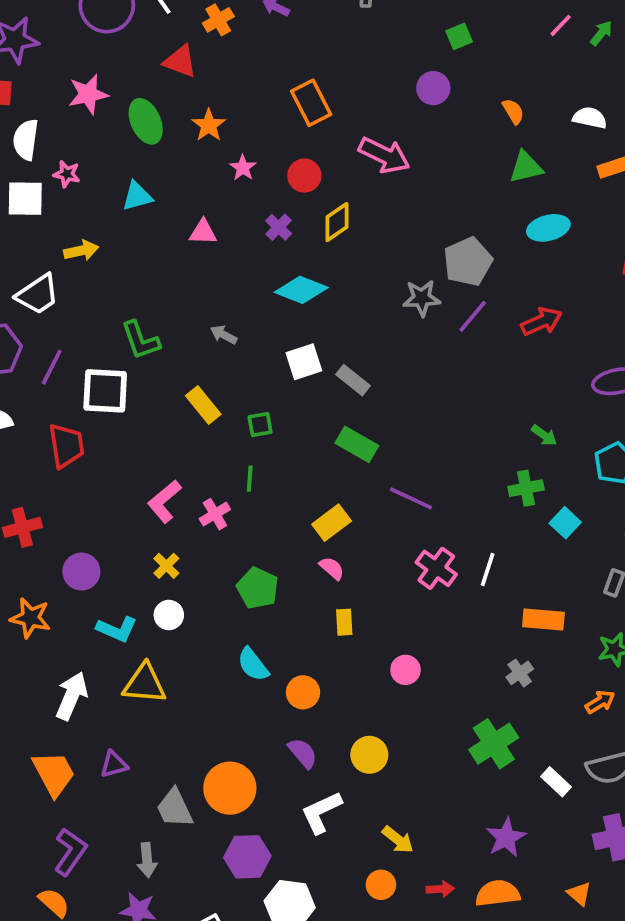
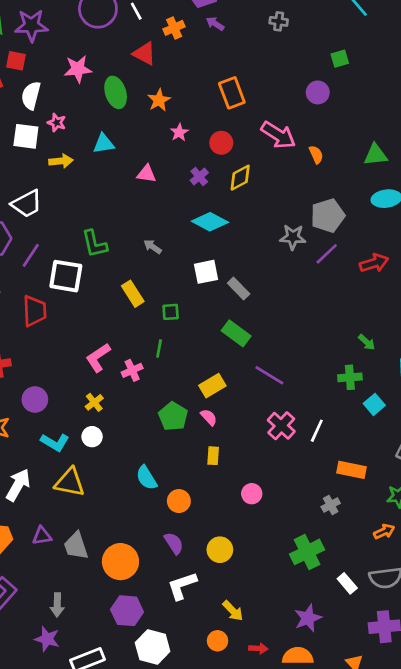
orange semicircle: (513, 111) -> (316, 154), moved
yellow arrow: (81, 251) -> (61, 161), moved
green pentagon: (258, 588) -> (173, 416), moved
gray trapezoid: (175, 808) -> (76, 546), moved

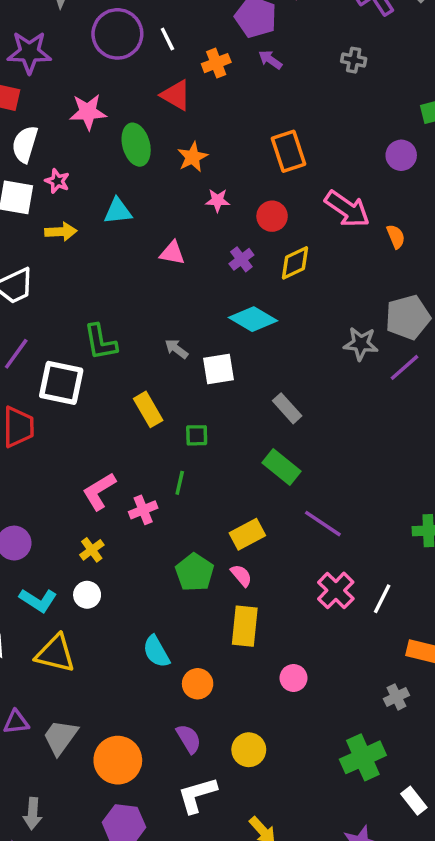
pink star: (179, 132) -> (218, 200), turned 30
white square: (206, 272) -> (218, 369), moved
yellow rectangle: (213, 456) -> (245, 626), size x1.6
gray trapezoid: (76, 546) -> (60, 737), turned 52

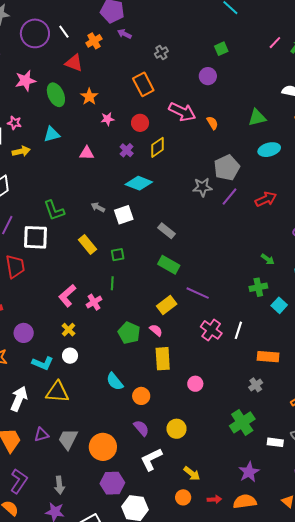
gray cross: (354, 60) -> (161, 52), moved, turned -32
yellow rectangle: (247, 534) -> (167, 305), moved
white rectangle: (414, 801) -> (275, 442), turned -35

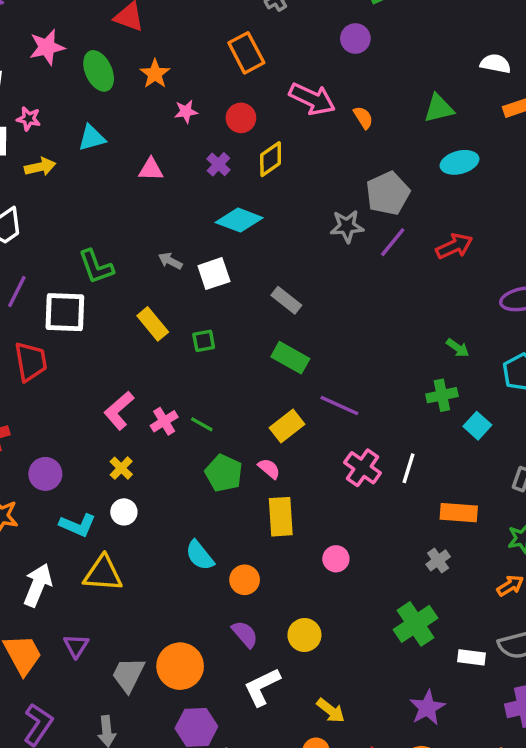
green line: (112, 283) -> (202, 424), moved, turned -64
purple triangle: (41, 435) -> (76, 646), turned -42
gray trapezoid: (68, 439) -> (128, 675), moved

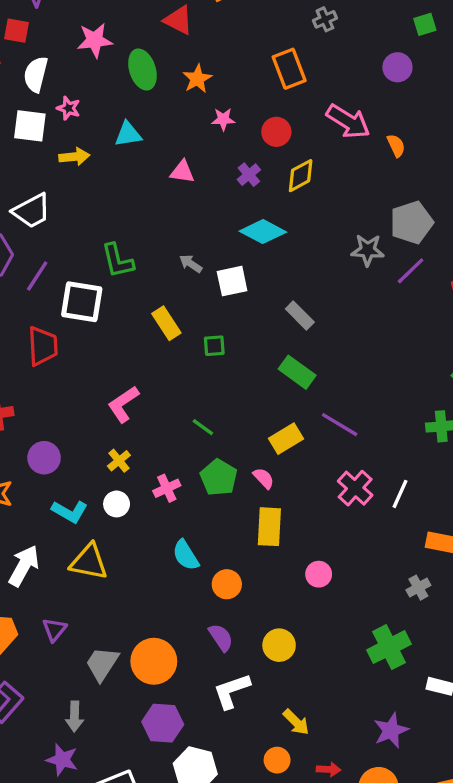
pink cross: (164, 421) -> (167, 488), moved

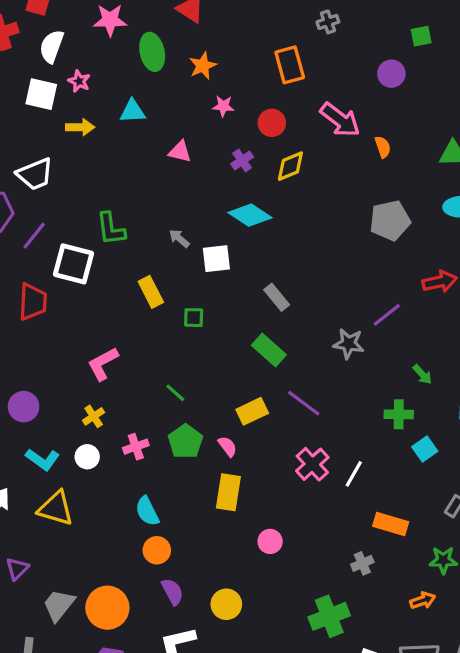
gray star: (368, 250) -> (349, 344), moved
purple line: (411, 271) -> (387, 315), moved
orange circle: (227, 584) -> (157, 550), moved

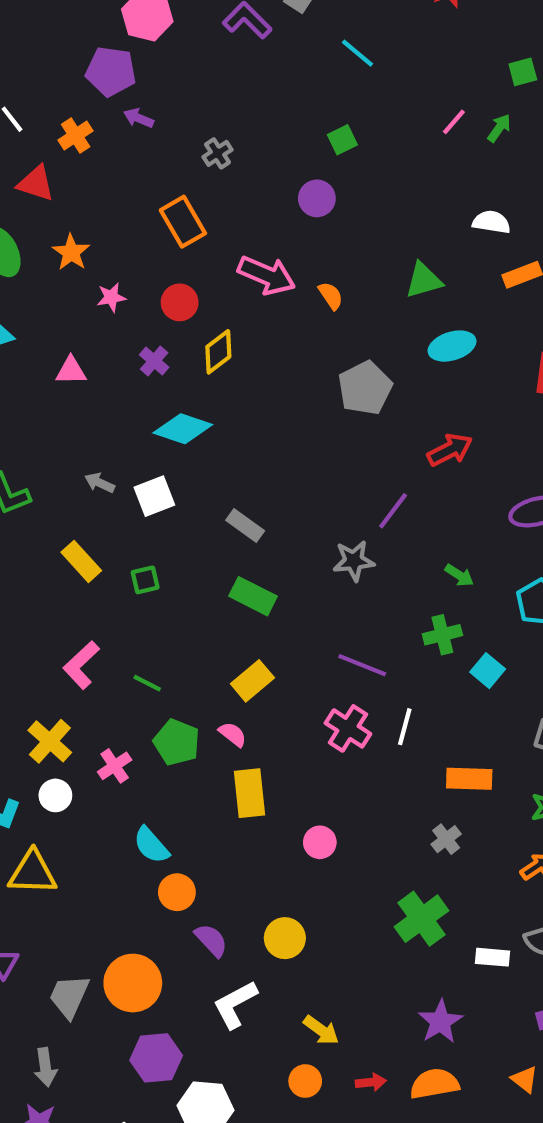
pink L-shape: (103, 364) -> (81, 665), moved
purple line: (304, 403) -> (362, 665), moved
yellow cross: (94, 416) -> (50, 741), size x1.5

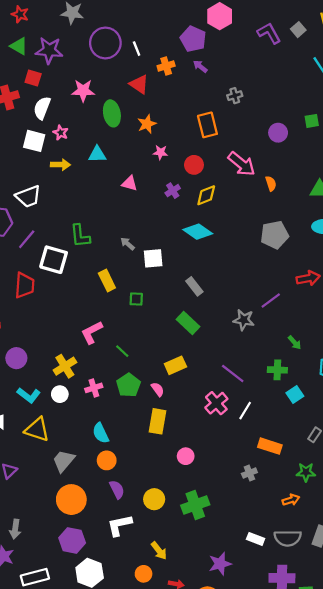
green square: (342, 140) -> (312, 121), moved
cyan diamond: (183, 429) -> (198, 232), moved
green cross: (422, 919) -> (195, 505), moved
gray trapezoid: (69, 996) -> (64, 461), moved

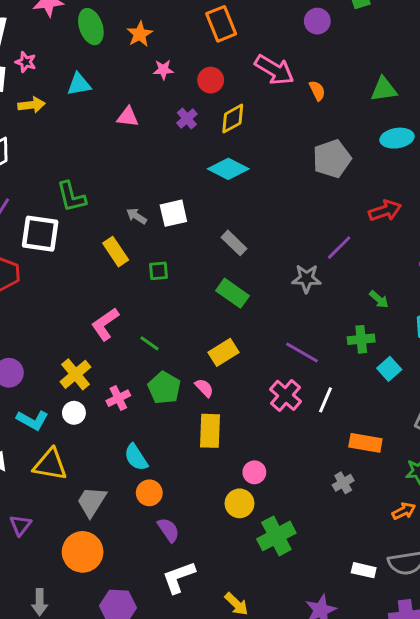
gray arrow: (128, 244) -> (136, 216), moved
yellow circle: (154, 499) -> (240, 503), moved
orange circle: (71, 500) -> (83, 552), moved

